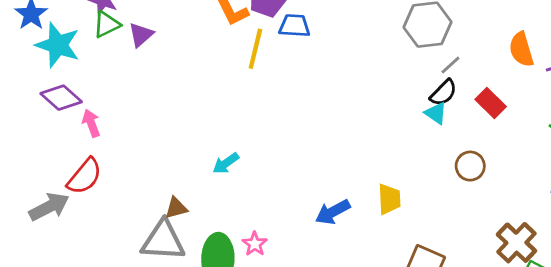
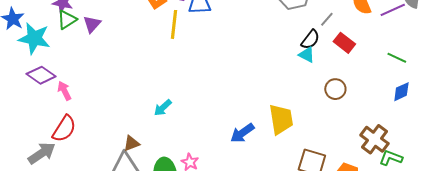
gray line: (450, 65) -> (327, 19), moved
yellow trapezoid: (389, 199) -> (281, 119), size x1.4

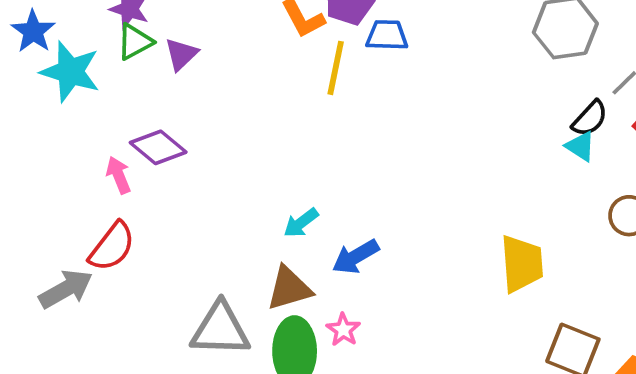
purple diamond: (41, 75) -> (158, 147), moved
blue arrow: (242, 133) -> (356, 257), moved
brown triangle: (131, 143) -> (289, 288), moved, size x1.5

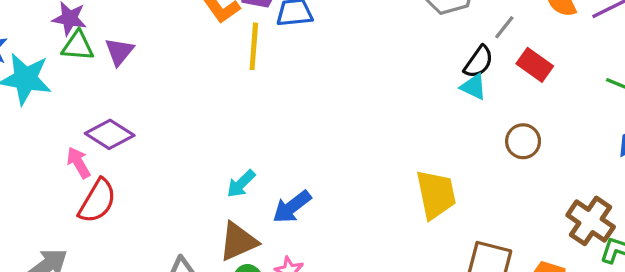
green triangle: (135, 42) -> (78, 46), turned 40
red semicircle: (112, 247) -> (97, 201), moved

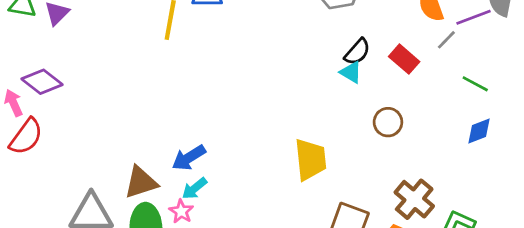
gray line: (504, 27) -> (446, 40), moved
cyan arrow: (241, 184) -> (194, 188), moved
brown cross: (591, 221) -> (414, 199), moved

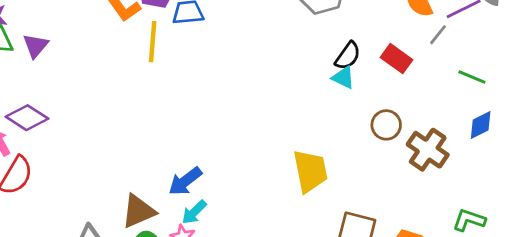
brown cross: (414, 199) -> (428, 150), moved

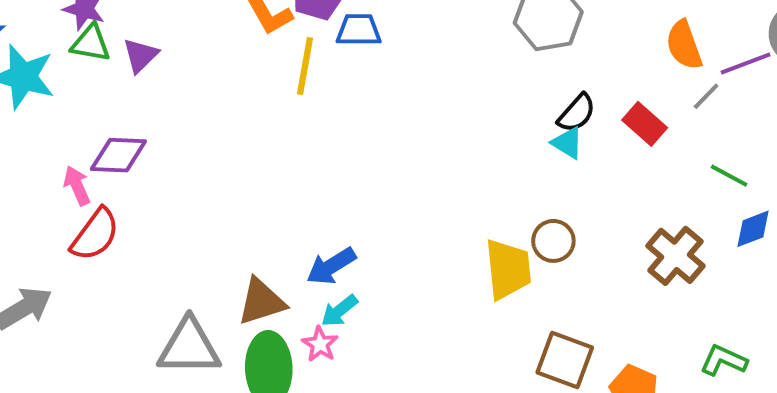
green line: (472, 77) -> (729, 176), moved
purple diamond: (27, 118) -> (118, 155), turned -36
brown circle: (386, 125) -> (553, 241), moved

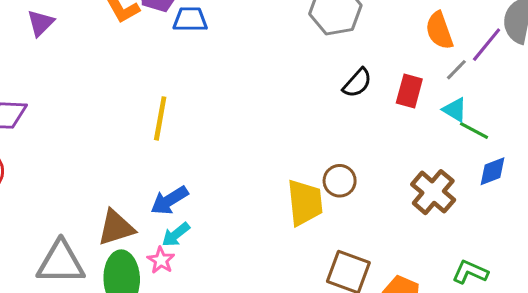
purple triangle: (140, 55) -> (41, 23), moved
purple line: (746, 64) -> (487, 45), turned -30
yellow line: (305, 66) -> (160, 118), moved
red rectangle: (645, 124) -> (409, 91), turned 64
cyan triangle: (567, 143) -> (455, 110), moved

